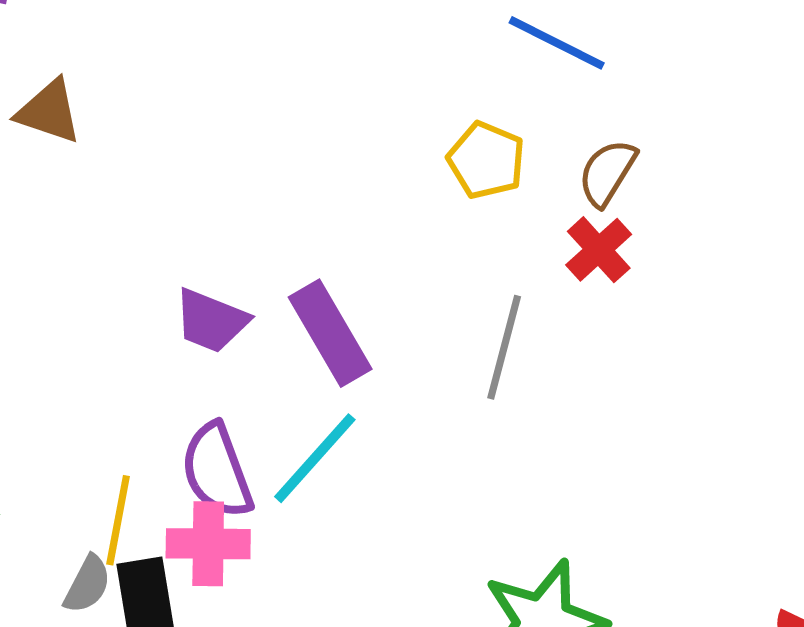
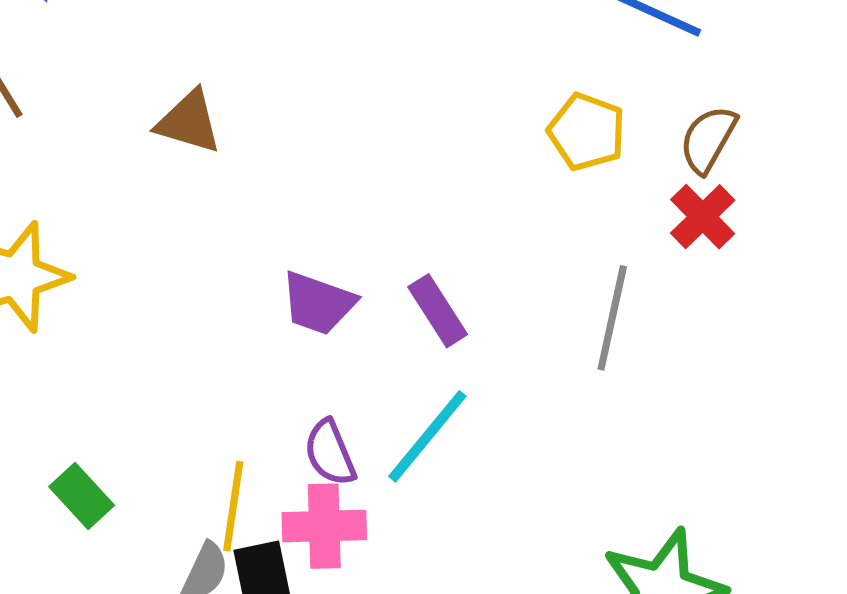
brown triangle: (49, 112) -> (189, 122), moved
purple rectangle: (330, 333) -> (438, 311), size x0.7
purple semicircle: (217, 471) -> (330, 453), size x0.7

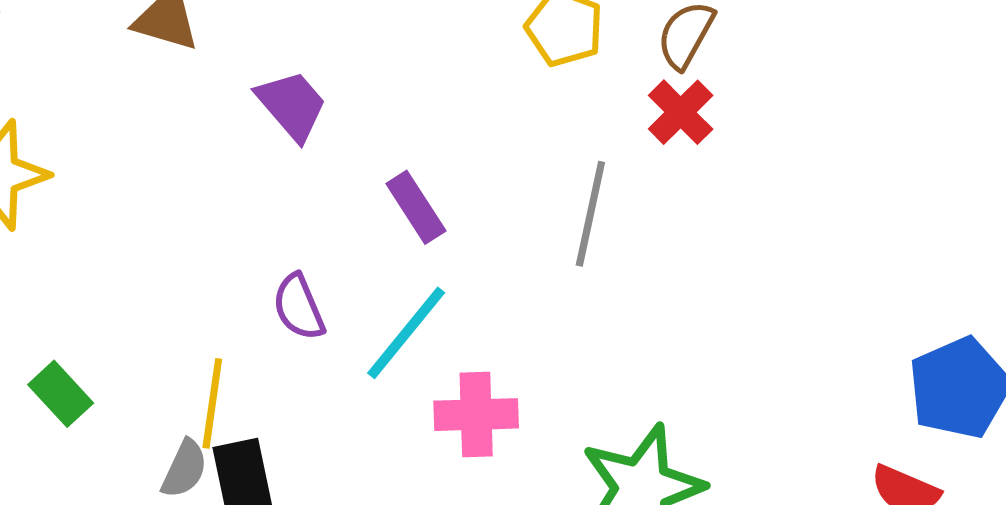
purple trapezoid: (318, 303) -> (292, 105), moved, turned -150
purple semicircle: (330, 453) -> (299, 307), moved
pink cross: (324, 526) -> (476, 415), moved

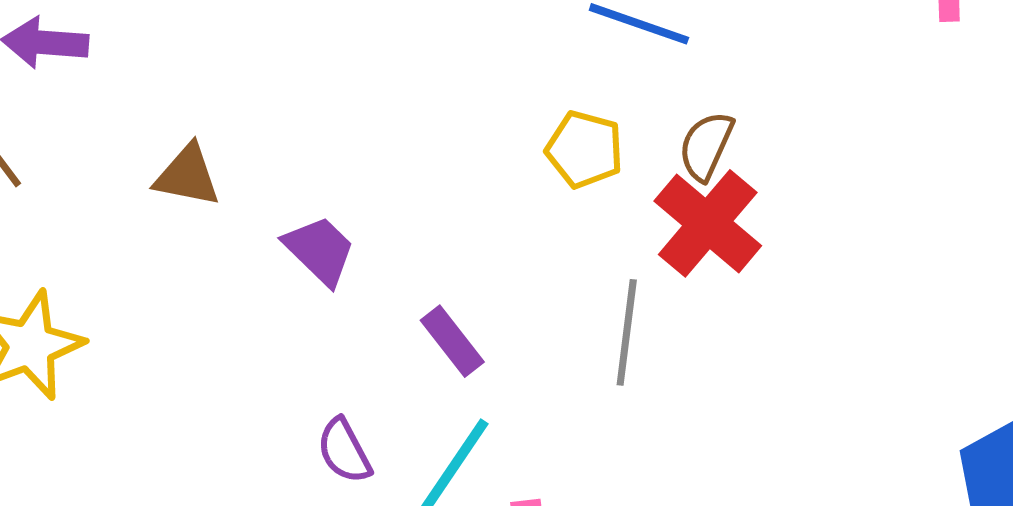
red cross: (681, 112) -> (708, 223), size x1.6

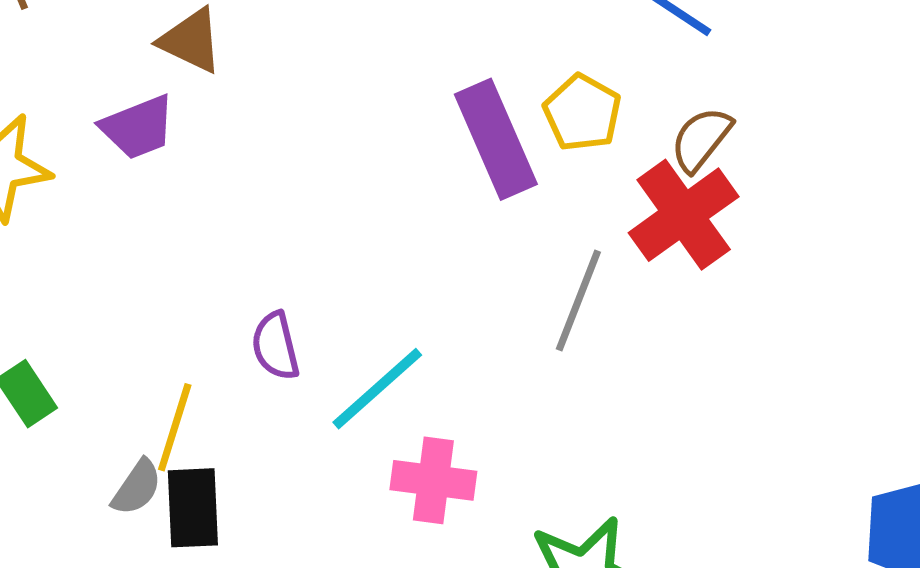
purple trapezoid: (320, 250) -> (138, 127), moved, turned 100
purple rectangle: (452, 341) -> (496, 139), moved, size x1.6

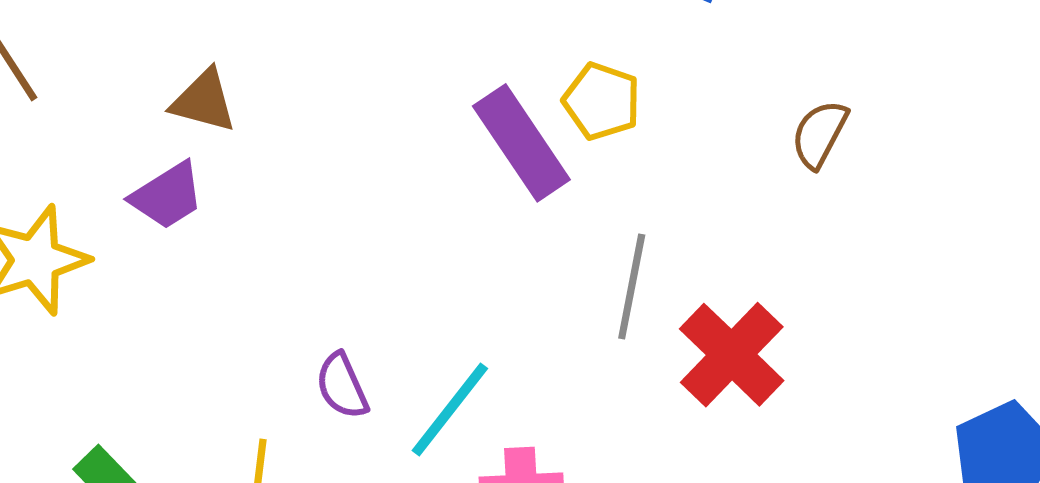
brown semicircle: (701, 139) -> (820, 134), moved
red cross: (684, 215) -> (732, 355), moved

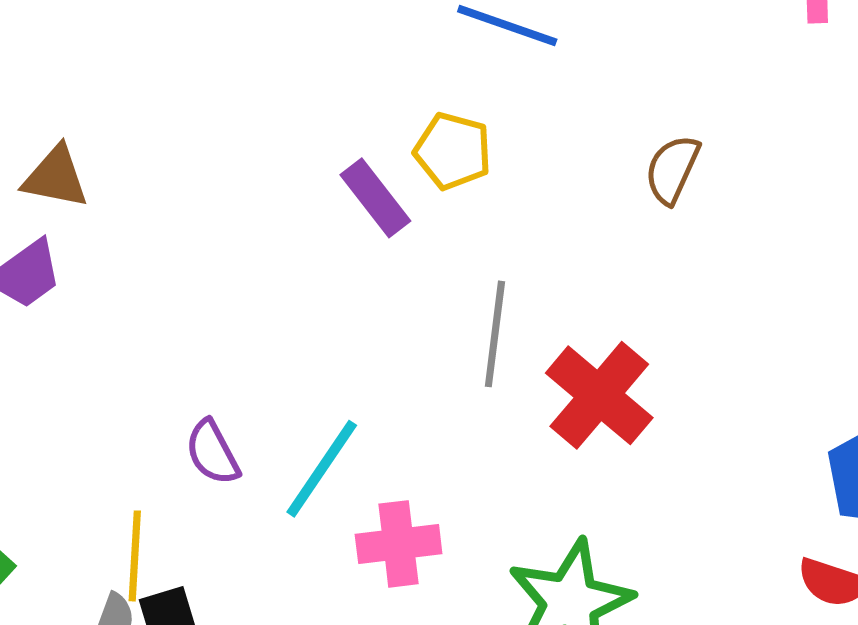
purple rectangle: (521, 143) -> (375, 198), size x0.7

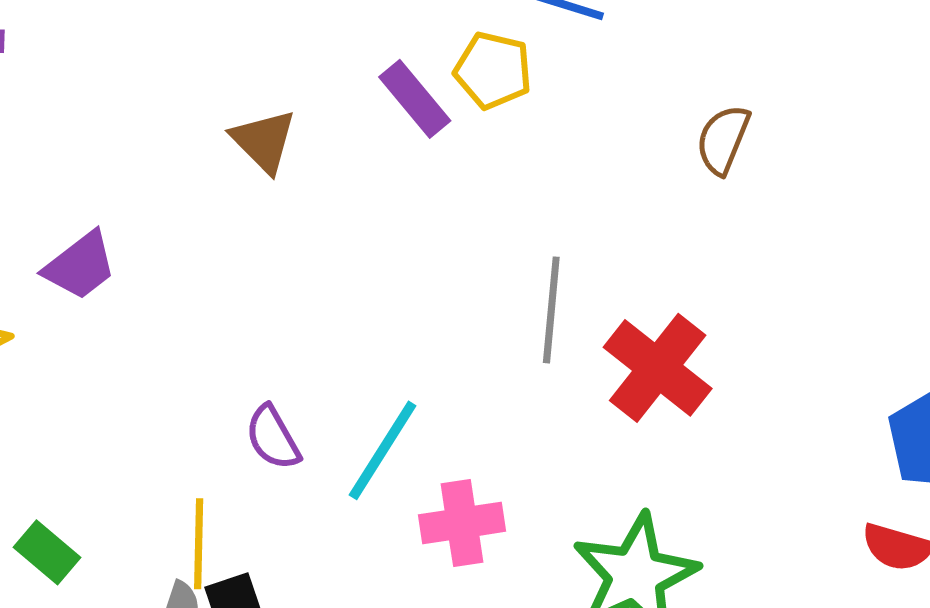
yellow pentagon: (453, 151) -> (493, 70), moved
brown triangle: (56, 177) -> (264, 141), moved, turned 36
purple rectangle: (375, 198) -> (415, 99), moved

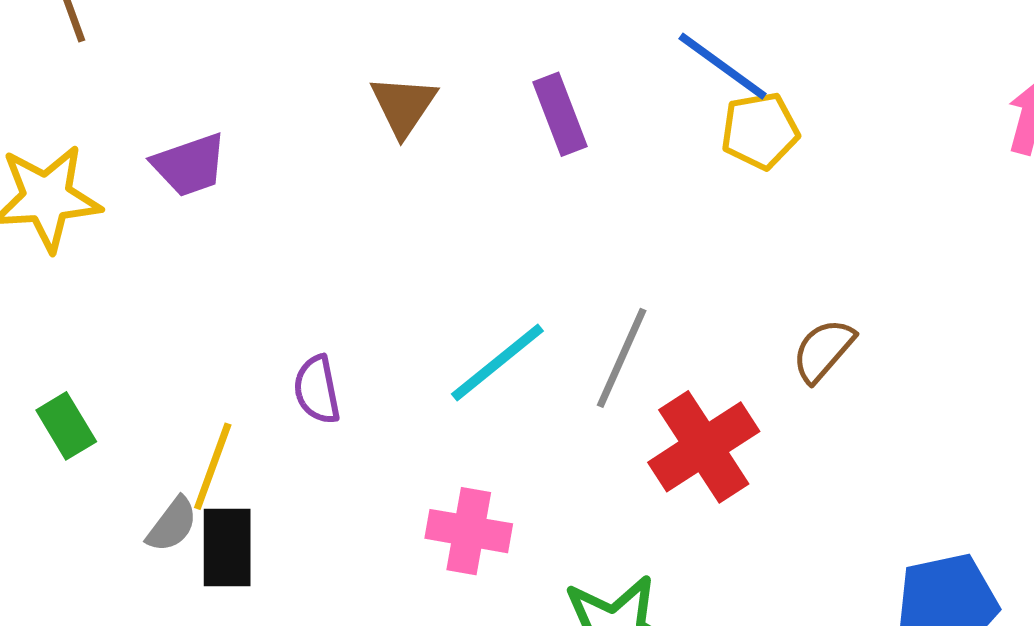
yellow pentagon: (493, 70) -> (760, 131), moved, turned 30
brown semicircle: (723, 140) -> (823, 350), moved
cyan line: (383, 450) -> (497, 363), moved

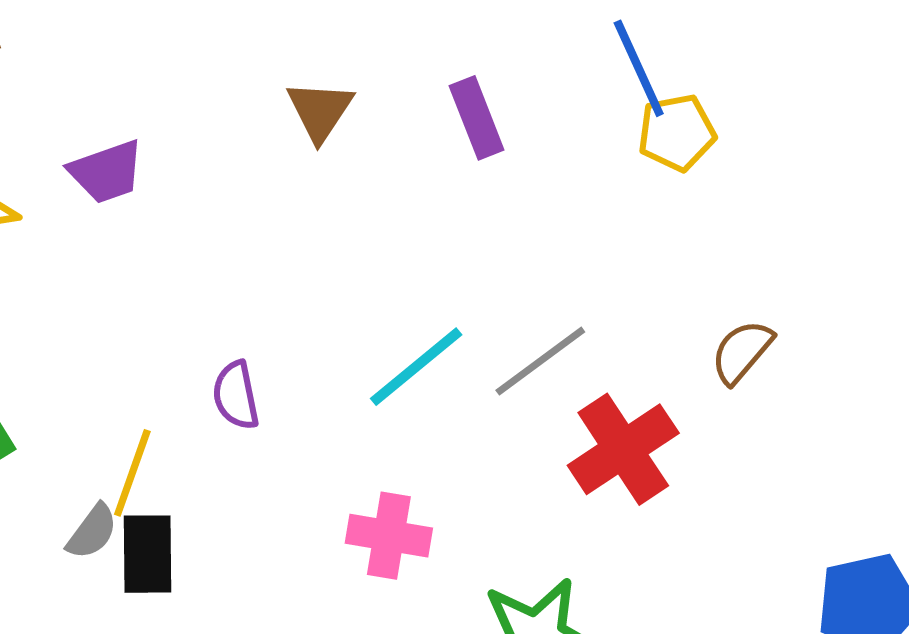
blue line: (723, 66) -> (639, 68), turned 30
gray line: (622, 358) -> (540, 361), turned 30

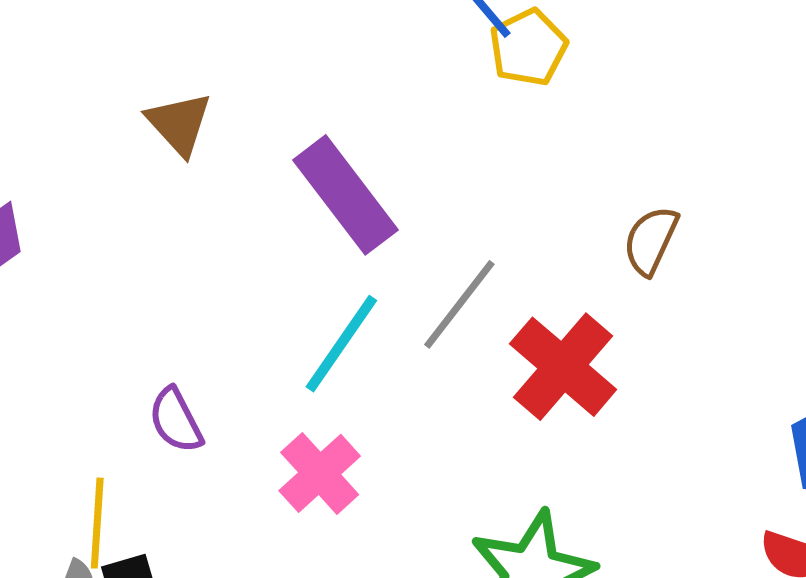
purple rectangle: (477, 118) -> (345, 195), moved, size x1.5
pink cross: (389, 536) -> (320, 473), moved, turned -36

